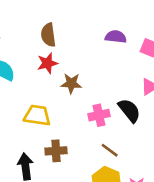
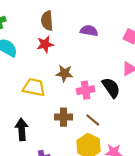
purple semicircle: (116, 37) -> (89, 31), moved
brown star: (71, 83) -> (64, 73), moved
brown cross: (56, 151) -> (63, 117), moved

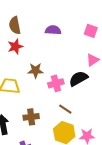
black semicircle: (111, 88) -> (78, 79), turned -78
brown cross: (63, 117) -> (31, 117), moved

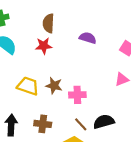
brown star: (36, 71) -> (54, 86), moved
black semicircle: (78, 79) -> (104, 122), moved

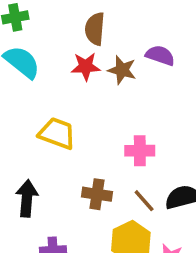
brown star: (54, 86) -> (122, 70), moved
brown cross: (43, 124) -> (97, 194), moved

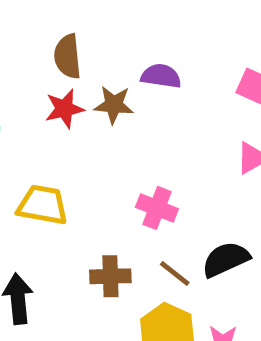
pink cross: (140, 151) -> (157, 208), turned 32

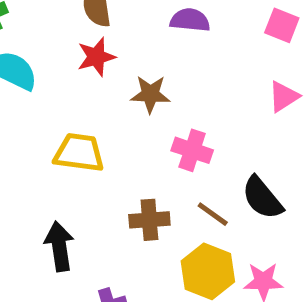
brown star: (114, 105) -> (150, 94), moved
black semicircle: (226, 259) -> (262, 198), turned -102

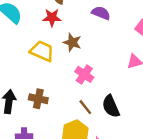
yellow trapezoid: (79, 153) -> (42, 51), moved
brown cross: (149, 220) -> (38, 99), moved

